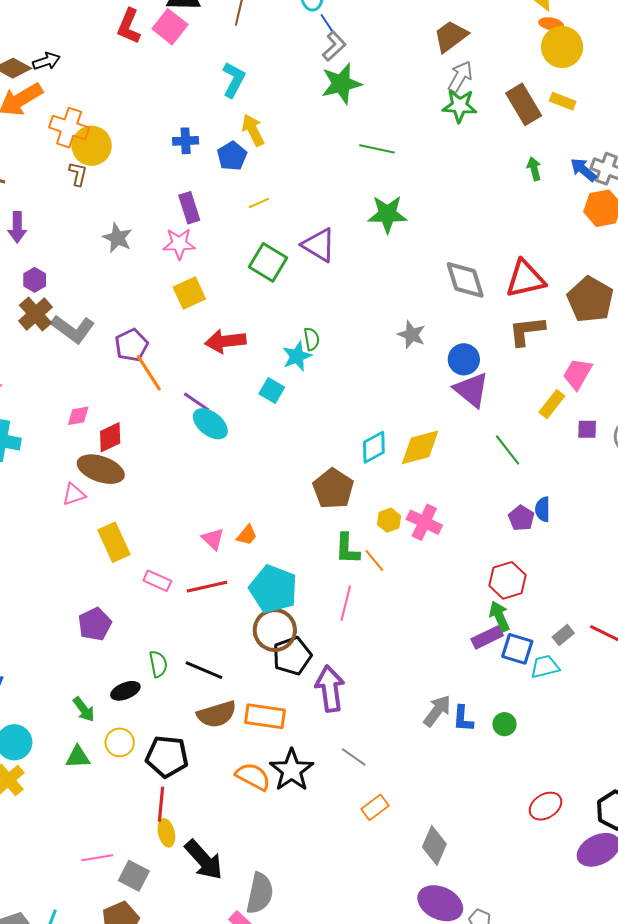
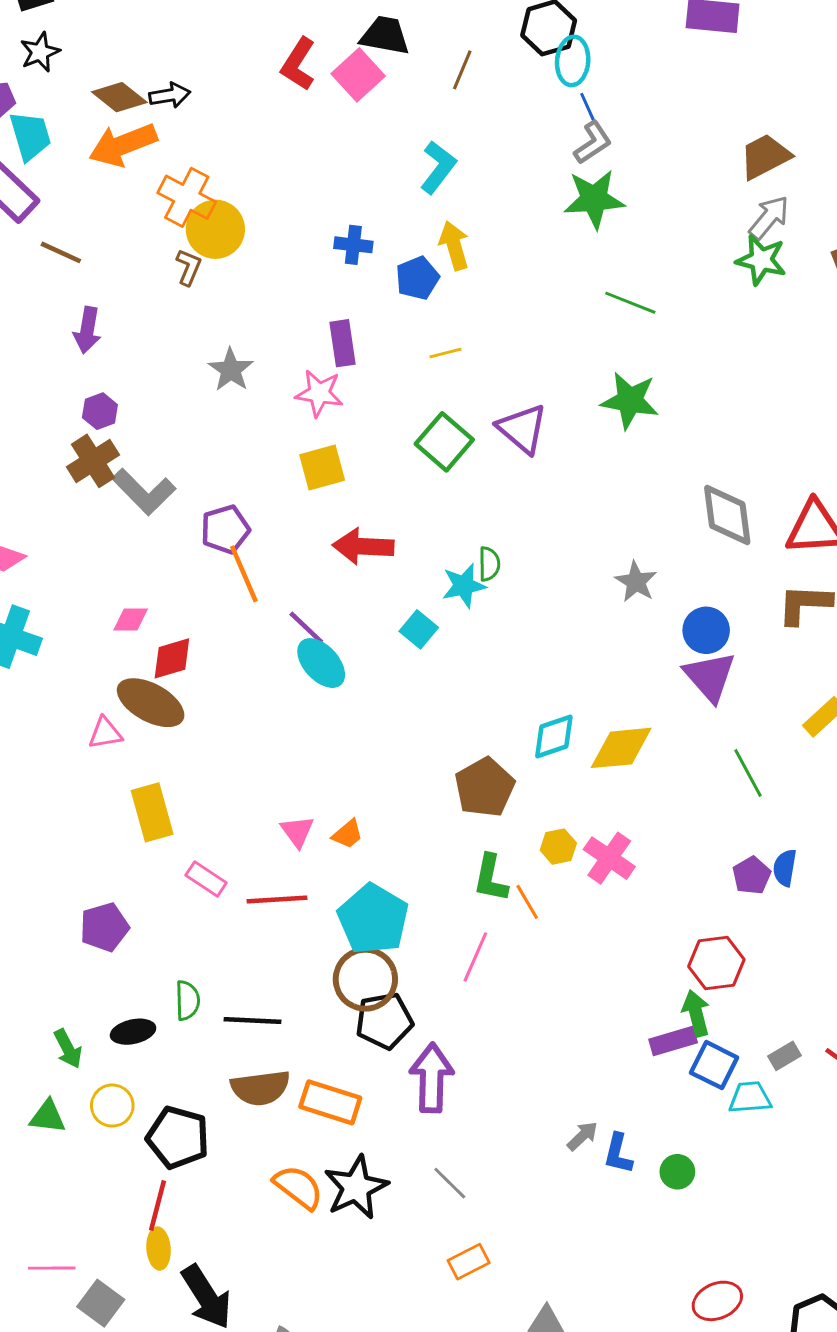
black line: (204, 670) -> (252, 1021), turned -30
gray arrow: (437, 711) -> (582, 1136), size x0.7

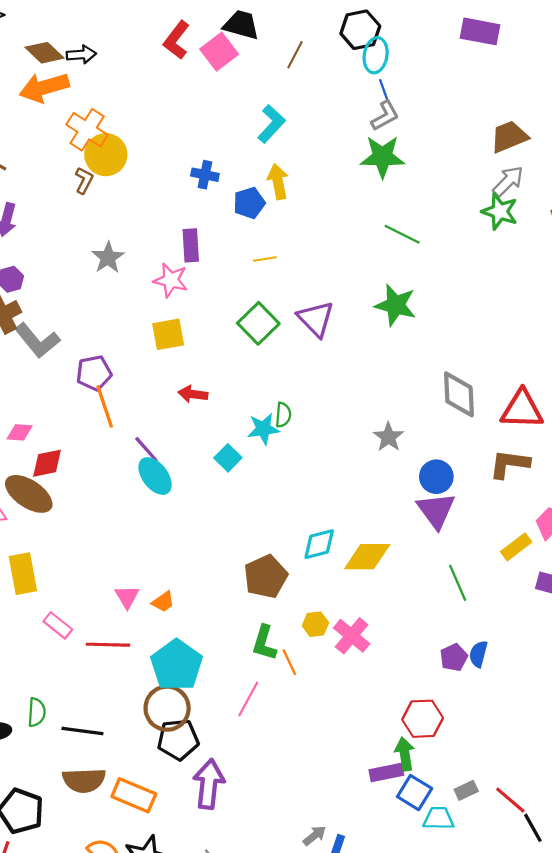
red arrow: (363, 546) -> (193, 394), size x0.7

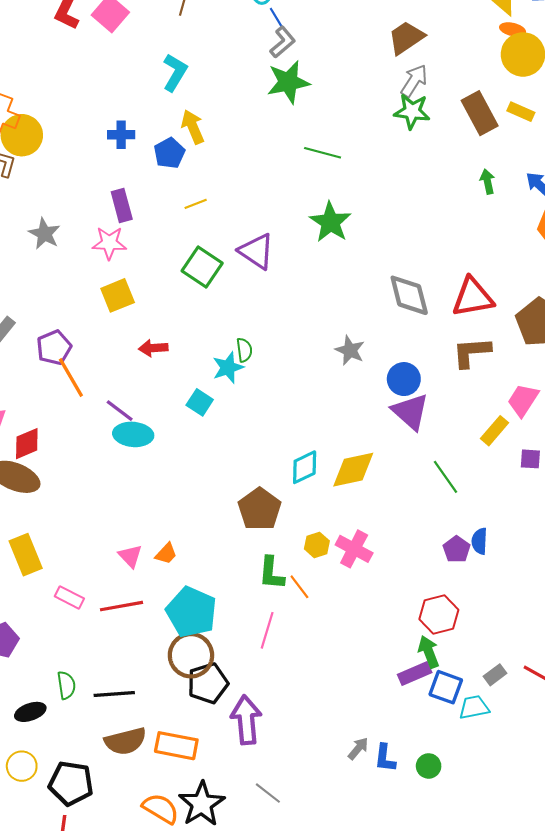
green star: (396, 305) -> (330, 222), turned 30
cyan ellipse: (155, 476) -> (133, 434), turned -36

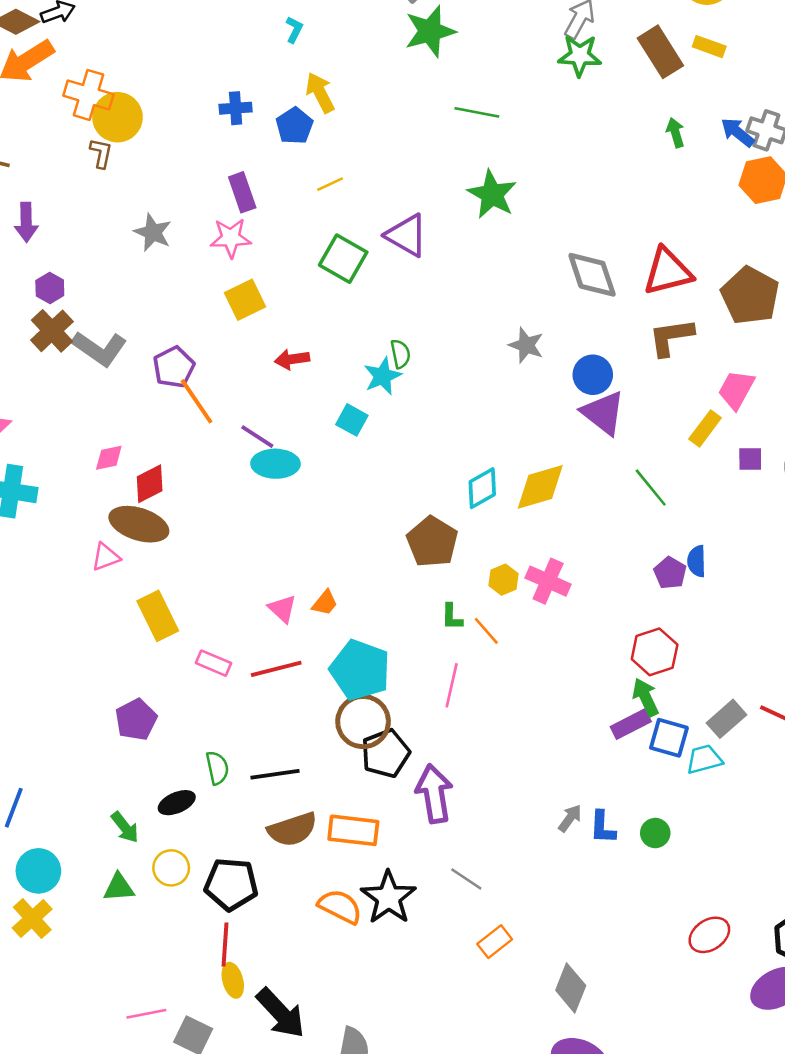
cyan L-shape: (175, 73) -> (294, 30), size x0.6
green L-shape: (271, 573) -> (452, 617), size x0.7
gray rectangle: (495, 675) -> (726, 719), size x1.4

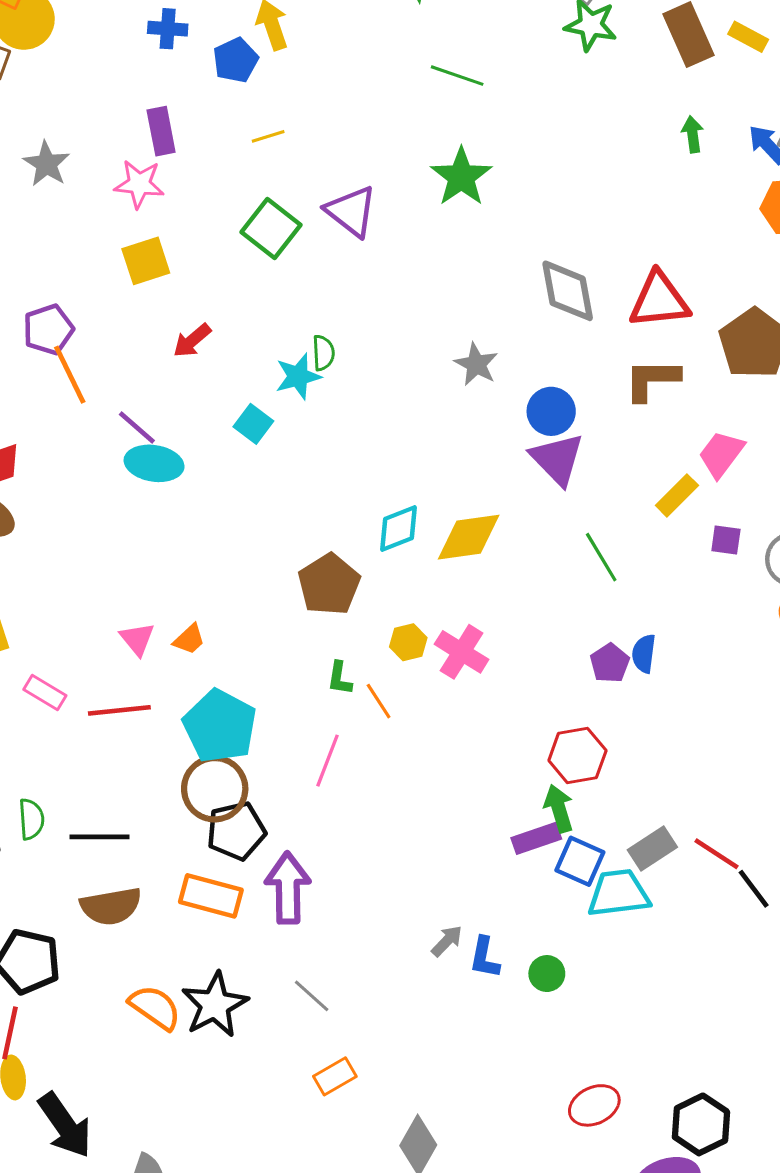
red arrow: (292, 359) -> (192, 341), turned -40
cyan trapezoid: (704, 759) -> (619, 893), size x1.4
orange rectangle: (353, 830) -> (211, 896), moved

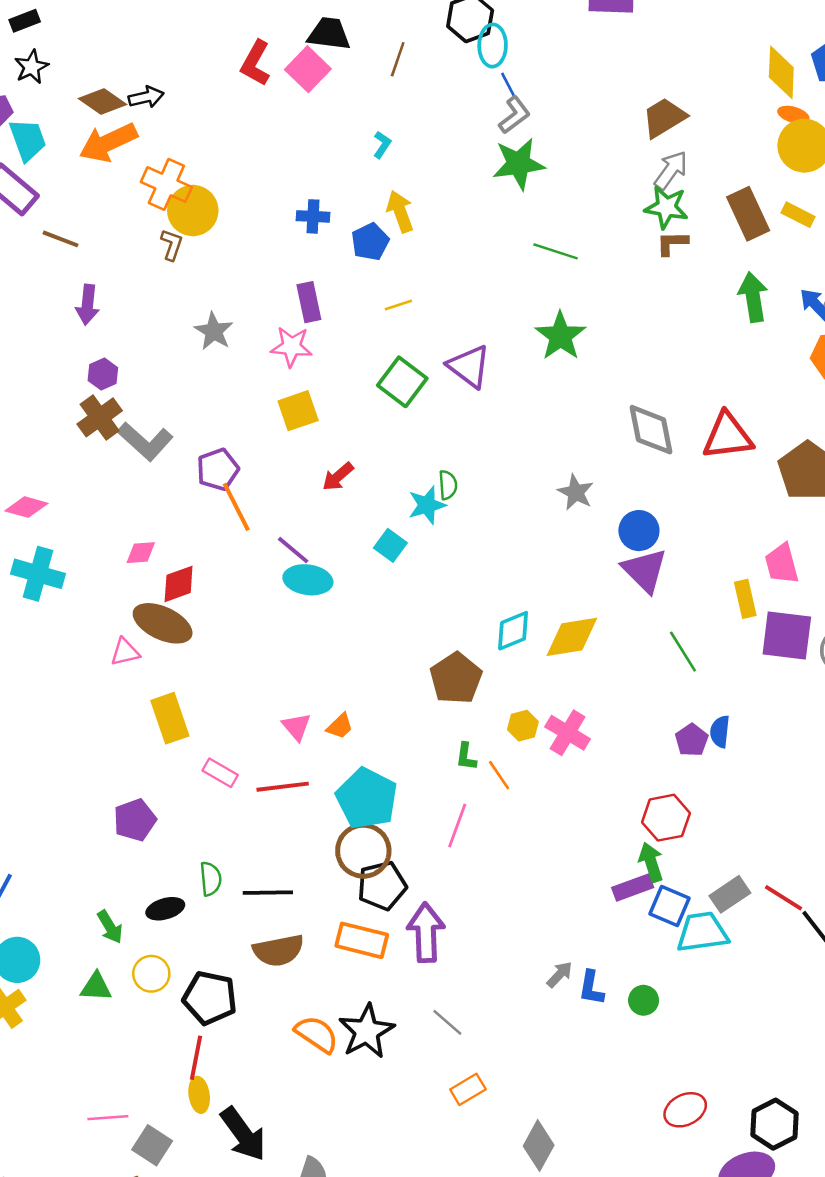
green arrow: (693, 134) -> (753, 297), size x1.6
brown L-shape: (652, 380) -> (672, 243), moved, size x0.7
pink trapezoid: (721, 454) -> (782, 564), turned -51
yellow rectangle: (677, 495) -> (745, 599), turned -57
purple square: (726, 540) -> (787, 635), size x2.0

